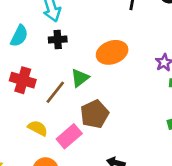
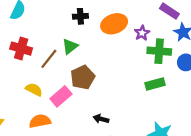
black cross: (58, 39) -> (80, 16), moved
orange ellipse: (112, 52) -> (114, 24), moved

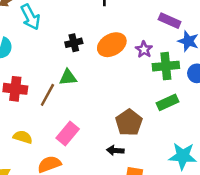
green triangle: (70, 46) -> (68, 77), turned 42
brown pentagon: (83, 77) -> (129, 123), moved
yellow semicircle: (34, 90) -> (23, 137), moved

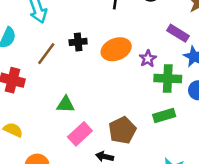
green triangle: (68, 77) -> (66, 105), moved
brown line: (47, 95) -> (46, 54), moved
pink rectangle: (68, 133) -> (80, 134), moved

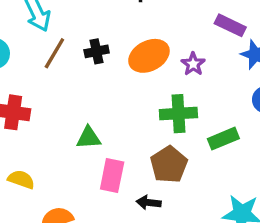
brown line: (46, 54) -> (54, 53), moved
green cross: (168, 78) -> (178, 114), moved
pink rectangle: (80, 134) -> (112, 175), turned -30

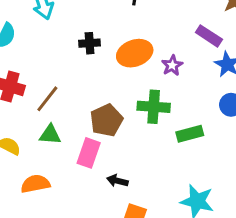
brown line: (54, 53) -> (47, 99), moved
green triangle: (88, 138) -> (50, 135), moved
brown pentagon: (169, 165) -> (106, 120), moved

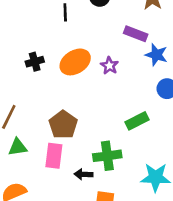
green cross: (154, 107) -> (107, 156), moved

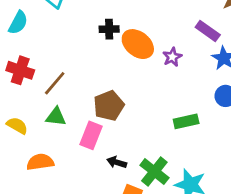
black cross: (35, 62) -> (109, 29), moved
orange ellipse: (75, 62) -> (138, 44), turned 56
green cross: (107, 156) -> (154, 171), moved, turned 32

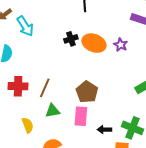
yellow semicircle: (17, 126) -> (28, 125), turned 56

